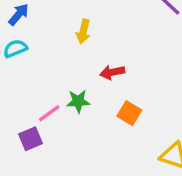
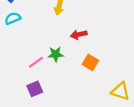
purple square: (31, 139) -> (35, 89), moved

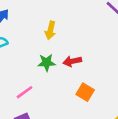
green star: (56, 54) -> (46, 63), moved

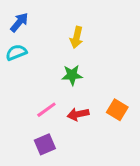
red arrow: (72, 61) -> (78, 114), moved

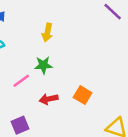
pink line: (46, 110) -> (21, 81), moved

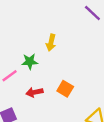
yellow arrow: (47, 33) -> (51, 43), moved

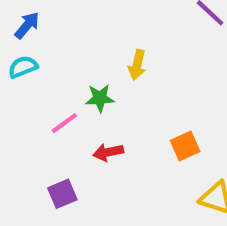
orange square: (65, 89) -> (185, 146), moved, turned 35

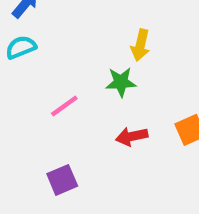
green star: (100, 98) -> (121, 82), moved
red arrow: (108, 152) -> (132, 136), moved

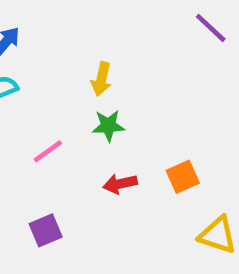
yellow arrow: (140, 45) -> (101, 79), moved

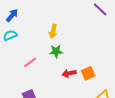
red arrow: (120, 184) -> (69, 73), moved

